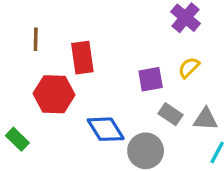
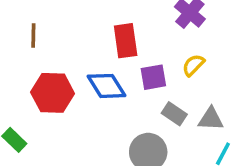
red rectangle: (82, 58) -> (126, 41), moved
blue diamond: (106, 129) -> (106, 86), moved

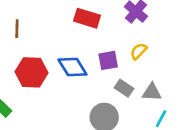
red rectangle: (126, 41) -> (87, 18), moved, turned -65

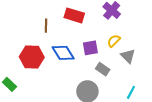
brown line: (17, 29) -> (46, 26), moved
gray triangle: (152, 92) -> (128, 56), moved, turned 42

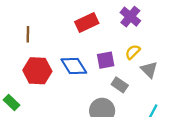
red rectangle: (74, 15) -> (87, 22), turned -42
brown line: (46, 26) -> (28, 34), moved

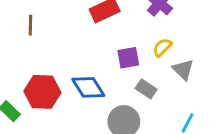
blue diamond: (74, 66) -> (88, 87), moved
red hexagon: (37, 71) -> (42, 92), moved

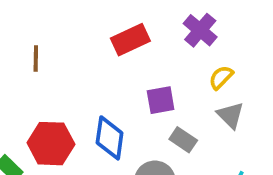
yellow semicircle: (162, 47) -> (221, 77), moved
blue diamond: (88, 87) -> (110, 138), turned 40

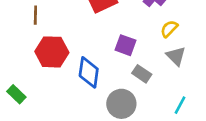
purple square: (161, 100) -> (125, 45), turned 30
red hexagon: (51, 144) -> (52, 52), moved

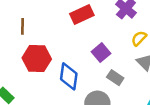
purple square: (125, 45) -> (101, 53), turned 30

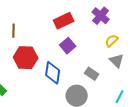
purple square: (101, 53) -> (68, 46), moved

